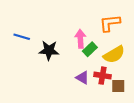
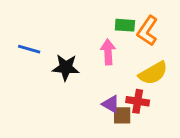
orange L-shape: (110, 23) -> (148, 31), turned -50
green rectangle: (90, 49) -> (125, 25), moved, turned 48
brown square: (118, 86) -> (122, 115), moved

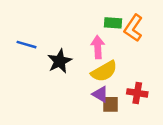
black star: (66, 67) -> (60, 61), turned -30
yellow semicircle: (153, 73) -> (104, 71), moved
red cross: (138, 101) -> (137, 93), moved

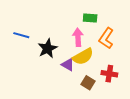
orange L-shape: (133, 28) -> (106, 38), moved
purple triangle: (100, 94) -> (68, 65), moved
brown square: (111, 104) -> (88, 83), turned 32

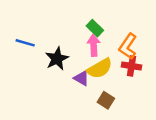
green rectangle: (90, 18) -> (95, 28), moved, turned 40
red cross: (109, 74) -> (132, 66), moved

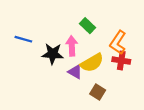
pink arrow: (94, 45) -> (72, 46), moved
black star: (57, 59) -> (53, 54), turned 30

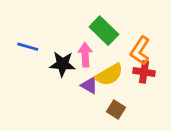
green rectangle: (88, 26) -> (104, 31), size x1.5

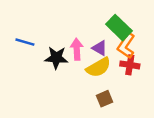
green rectangle: (104, 31) -> (119, 28), moved
purple triangle: (89, 85) -> (100, 48), moved
brown square: (116, 109) -> (104, 99), turned 35

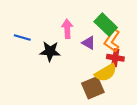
pink arrow: (77, 49) -> (67, 29), moved
yellow semicircle: (98, 67) -> (106, 73), moved
brown square: (104, 99) -> (93, 88), size x1.5

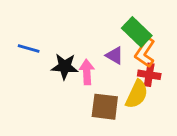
pink arrow: (67, 29) -> (87, 72), moved
yellow semicircle: (106, 73) -> (137, 94), turned -35
brown square: (93, 88) -> (105, 107), moved, turned 30

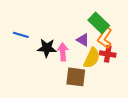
yellow semicircle: (137, 94) -> (92, 58), moved

